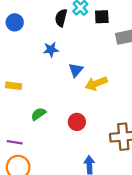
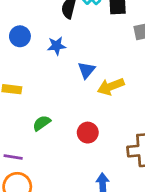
blue circle: (15, 22) -> (20, 36), moved

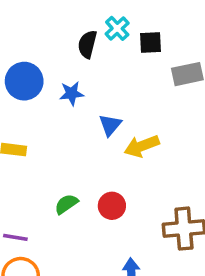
blue circle: (20, 36) -> (24, 81), size x1.4
green semicircle: (42, 123) -> (66, 204), moved

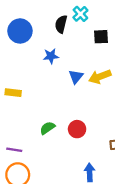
black square: (151, 43) -> (101, 37), moved
blue circle: (24, 81) -> (20, 31), moved
yellow arrow: (142, 146) -> (100, 77), moved

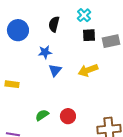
cyan cross: (80, 14) -> (84, 15), moved
blue triangle: (76, 77) -> (55, 70), moved

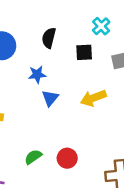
cyan cross: (84, 15) -> (101, 26), moved
black square: (89, 35) -> (84, 52), moved

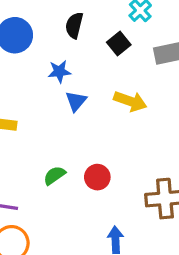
black square: (84, 52) -> (119, 43), turned -36
yellow arrow: (93, 98) -> (130, 101), turned -140

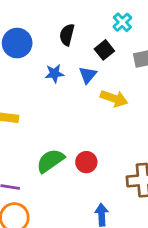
blue triangle: (76, 101) -> (88, 75), moved
green semicircle: (54, 175) -> (50, 161), size x1.5

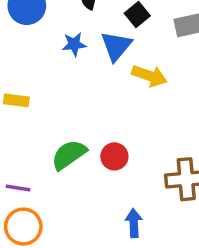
blue triangle: (88, 75) -> (116, 46), size x1.4

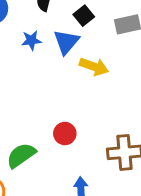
green semicircle: (69, 155) -> (21, 155), moved

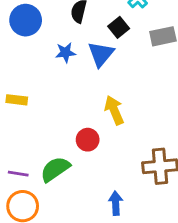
yellow arrow: (94, 67) -> (114, 110), moved, turned -132
red circle: (65, 134) -> (88, 140), moved

